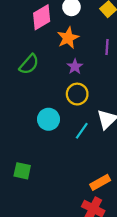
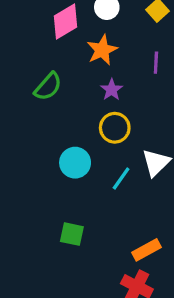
green square: (22, 171) -> (72, 234), moved

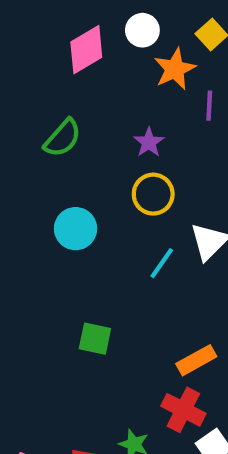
orange star: (102, 50) -> (175, 69), moved
cyan circle: (75, 163) -> (76, 229), moved

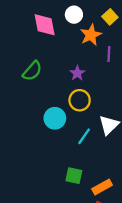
pink diamond: (86, 50) -> (45, 25), turned -70
cyan circle: (76, 229) -> (55, 118), moved
green square: (95, 339) -> (74, 176), moved

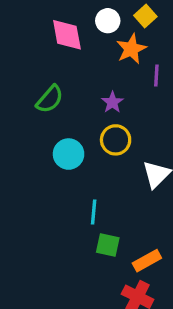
yellow square: (110, 17) -> (145, 16), moved
cyan circle: (55, 118) -> (69, 154), moved
cyan line: (84, 136) -> (94, 212), moved, turned -30

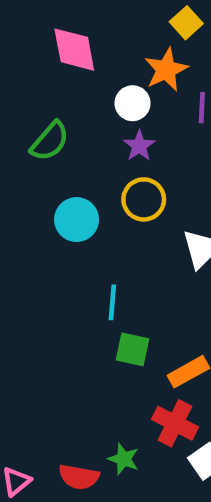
white circle: (108, 21) -> (133, 103), moved

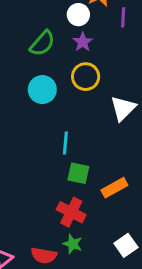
green semicircle: (50, 141) -> (42, 43), moved
red cross: (175, 423) -> (71, 212), moved

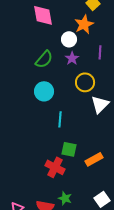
purple line: (123, 17) -> (100, 52), moved
yellow circle: (86, 77) -> (85, 82), moved
cyan line: (65, 143) -> (60, 119), moved
red cross: (71, 212) -> (55, 167), moved

